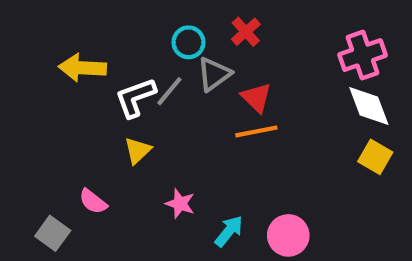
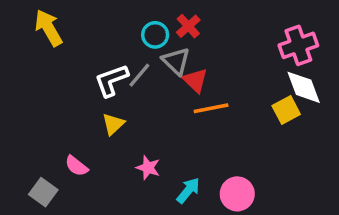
red cross: (246, 32) -> (188, 26), moved
yellow arrow: (82, 68) -> (49, 28), moved, turned 57
gray triangle: (214, 74) -> (176, 61), turned -40
red triangle: (256, 98) -> (195, 80), moved
yellow square: (375, 157) -> (286, 110), moved, turned 32

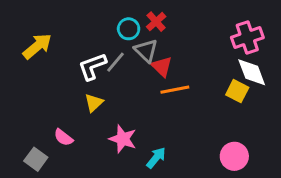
yellow arrow: (49, 28) -> (37, 46), moved, turned 80
yellow square: (286, 110) -> (237, 91), turned -35
pink star: (148, 168) -> (123, 139), size x1.4
pink circle: (237, 194) -> (234, 156), moved

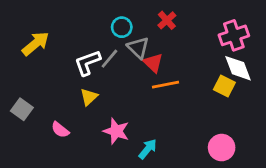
red cross: (156, 22) -> (167, 20), moved
gray square: (36, 159) -> (22, 109), moved

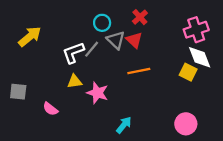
red triangle: (153, 63) -> (134, 40), moved
yellow triangle: (89, 97) -> (74, 81), turned 35
gray square: (22, 109) -> (18, 92), turned -30
pink star: (116, 131) -> (97, 93), moved

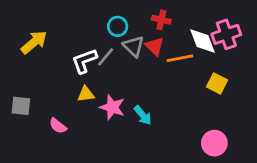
red cross: (140, 17) -> (161, 20), turned -35
white diamond: (200, 57) -> (202, 41), moved
orange line: (139, 71) -> (180, 58), moved
cyan arrow: (124, 125) -> (143, 115), moved, turned 102

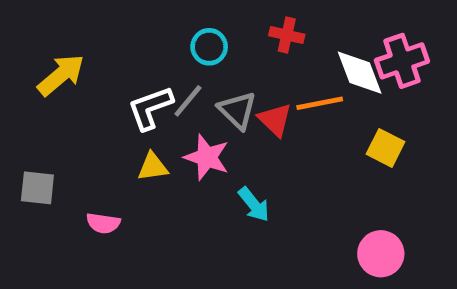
gray triangle: (133, 46) -> (237, 110), moved
red triangle: (155, 46) -> (275, 120), moved
pink star: (112, 107) -> (207, 157), moved
pink semicircle: (58, 126) -> (103, 223), turned -30

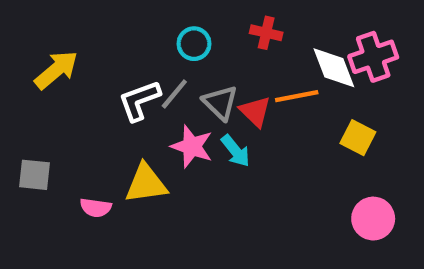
yellow triangle: (153, 167) -> (146, 184), moved, size x1.5
cyan arrow: (254, 204) -> (236, 151), moved
pink circle: (381, 254) -> (373, 219), moved

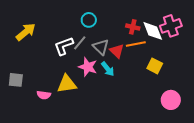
red cross: (266, 33) -> (133, 27), moved
yellow square: (358, 138) -> (155, 66), moved

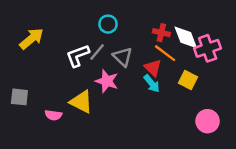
pink cross: (171, 26) -> (208, 48), moved
orange line: (136, 44) -> (165, 53), turned 48
red triangle: (117, 51) -> (153, 68), moved
cyan arrow: (108, 69) -> (152, 84), moved
yellow triangle: (67, 84) -> (81, 102), turned 35

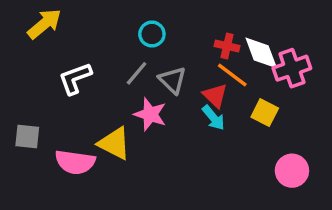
yellow arrow: (32, 39) -> (44, 24), moved
white L-shape: (78, 56) -> (75, 78), moved
pink semicircle: (53, 115) -> (75, 162), size x1.6

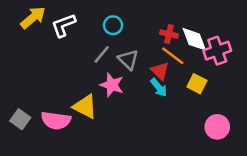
white L-shape: (75, 78) -> (63, 25), moved
gray square: (27, 137) -> (20, 119), moved, turned 30

